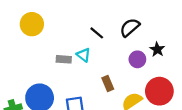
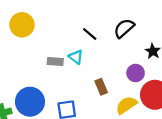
purple circle: (137, 59) -> (136, 73), moved

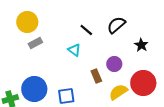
gray rectangle: (55, 62) -> (35, 43), moved, turned -32
purple circle: (136, 73) -> (114, 64), moved

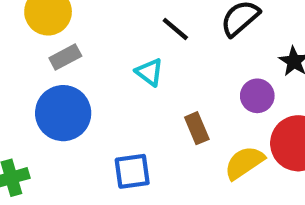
purple circle: (114, 64) -> (257, 96), moved
blue circle: (34, 89) -> (63, 113), moved

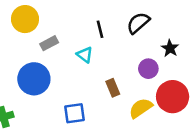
black line: (175, 29) -> (100, 29), turned 36
gray rectangle: (65, 57) -> (49, 43), moved

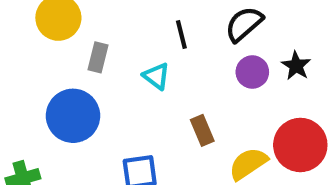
gray rectangle: (49, 43) -> (98, 57), turned -48
purple circle: (148, 69) -> (252, 72), moved

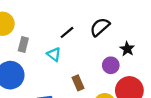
black line: (181, 34) -> (67, 32), turned 64
purple circle: (252, 72) -> (111, 65), moved

